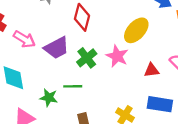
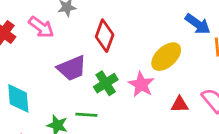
pink arrow: (24, 39) -> (41, 27), moved

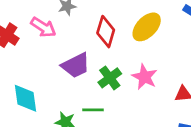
yellow ellipse: (166, 57) -> (147, 27), moved

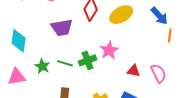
green cross: (110, 78) -> (88, 60), moved

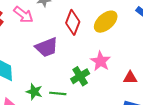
green line: (65, 63) -> (58, 93), moved

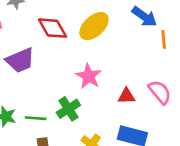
red diamond: (73, 22) -> (53, 28), turned -50
green cross: (80, 76) -> (68, 109), moved

